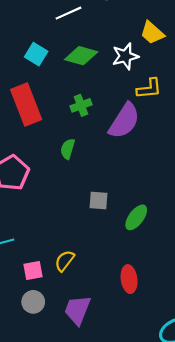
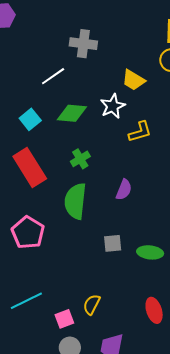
cyan square: (36, 54) -> (30, 119), turned 30
purple semicircle: (124, 121) -> (124, 190), moved, size x0.6
green semicircle: (68, 149) -> (75, 201), size x1.8
green ellipse: (136, 217) -> (150, 252), turned 70

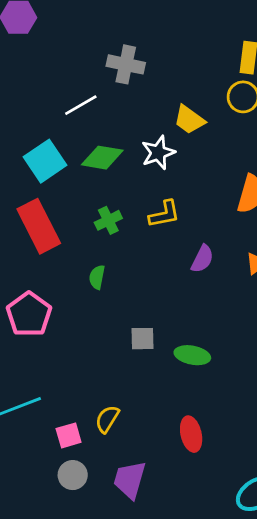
cyan square: (30, 119) -> (45, 161), size x1.4
yellow L-shape: (140, 132) -> (164, 214), moved
purple semicircle: (124, 190) -> (202, 259), moved
green semicircle: (75, 201) -> (97, 277), size x0.5

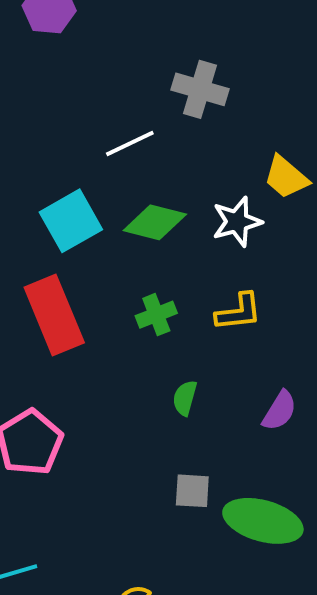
purple semicircle: (202, 259) -> (279, 411), moved
green semicircle: (97, 277) -> (185, 398), moved
green ellipse: (192, 355) -> (263, 521), size x1.5

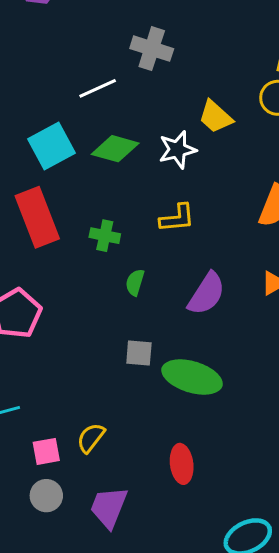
green cross: (156, 315) -> (105, 236), moved, turned 32
purple semicircle: (279, 411) -> (206, 294), size x1.4

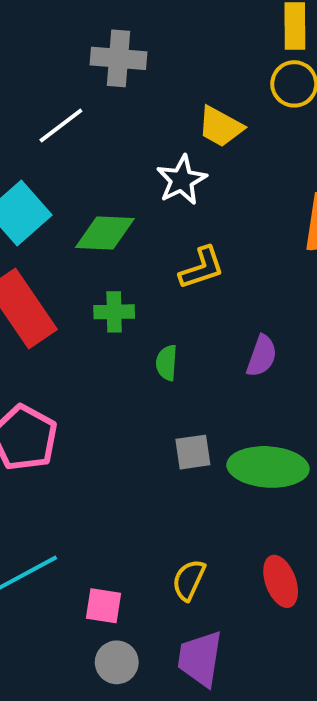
green diamond: (115, 149) -> (105, 233), moved
purple semicircle: (206, 294) -> (262, 356), size x0.7
yellow semicircle: (91, 438) -> (189, 580), moved
pink square: (46, 451) -> (104, 606), turned 32

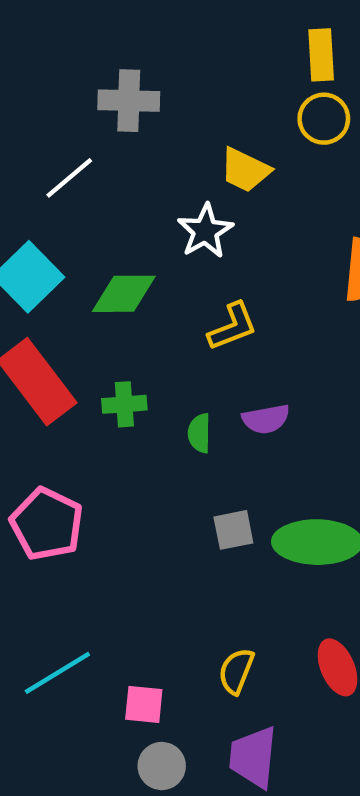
green cross: (114, 312) -> (124, 404), moved
purple semicircle: (262, 356) -> (266, 419), moved, turned 63

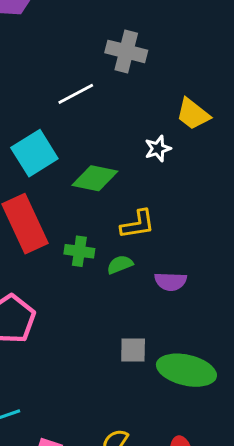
white star: (205, 231) -> (158, 149), size x0.7
yellow L-shape: (233, 327) -> (138, 224), moved
green semicircle: (199, 433) -> (120, 265), moved, turned 55

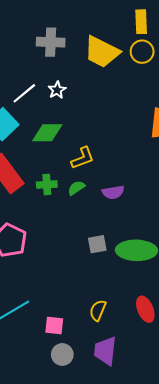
white line: (76, 94) -> (24, 93), moved
yellow trapezoid: (193, 114) -> (102, 52), moved, size x1.5
white star: (158, 149) -> (57, 90), moved

